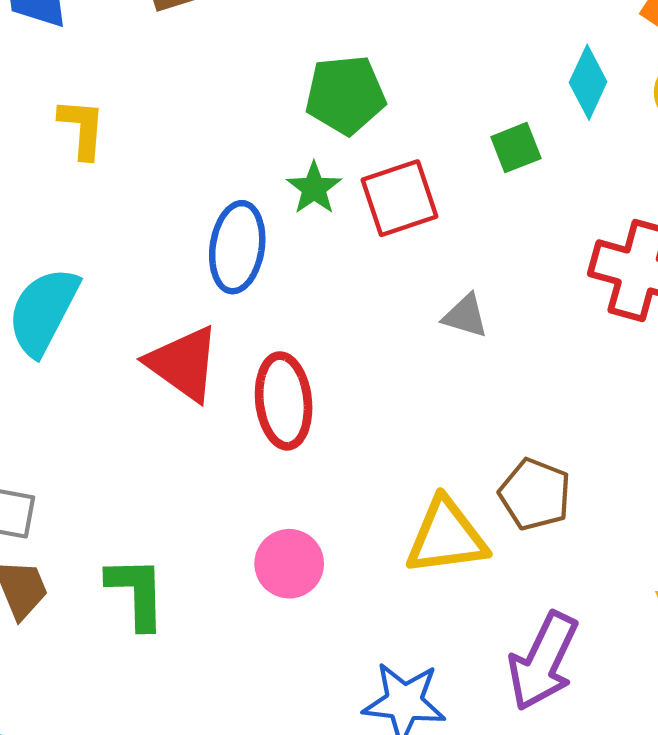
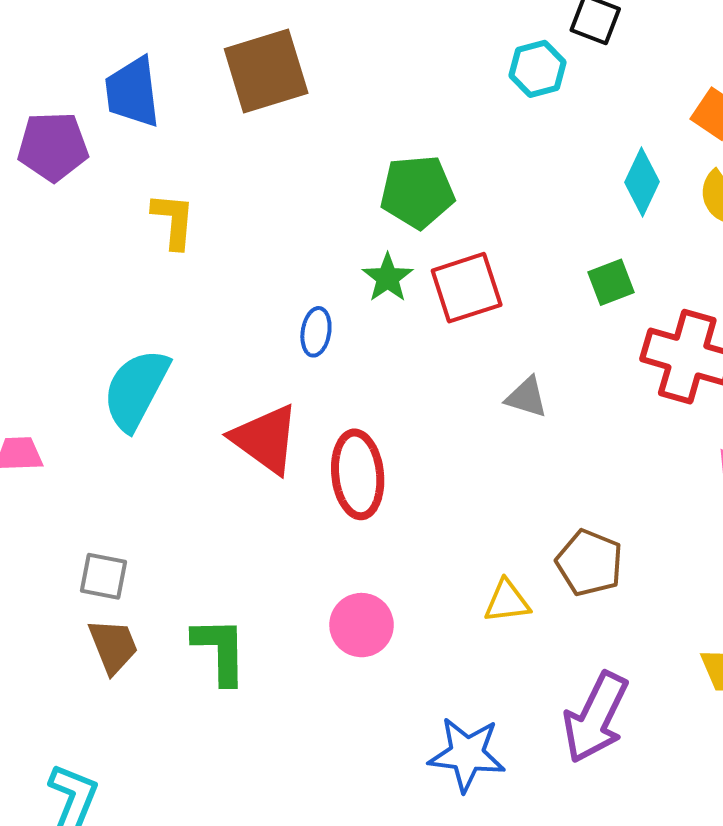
green square: (516, 148) -> (611, 282), moved
blue ellipse: (237, 247) -> (316, 332), size x0.6
yellow triangle: (446, 537) -> (507, 601), size x0.6

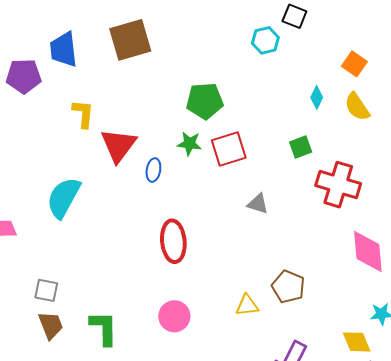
cyan diamond: (642, 182) -> (317, 97), size x0.7
green star: (388, 278) -> (189, 144), turned -30
red triangle: (265, 439) -> (118, 145), moved, turned 30

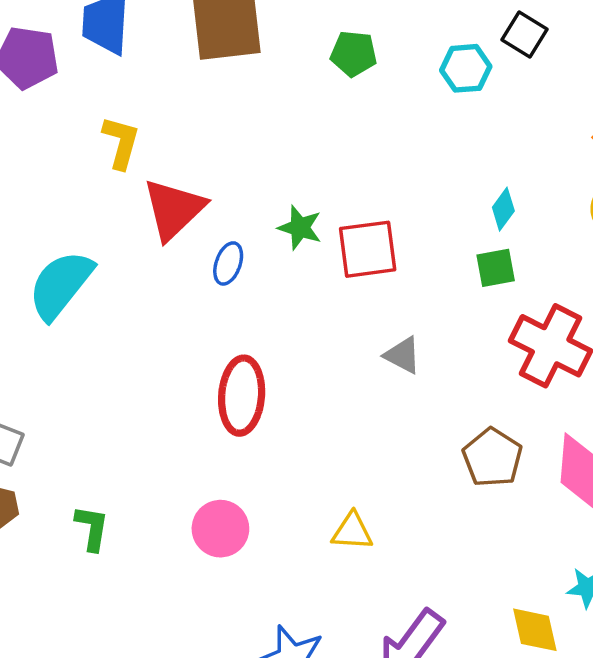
cyan diamond: (317, 97) -> (503, 209), moved
green pentagon: (205, 101) -> (354, 54), moved, size x0.7
brown pentagon: (288, 287) -> (492, 458), moved
green L-shape: (104, 328) -> (92, 528), size x0.7

